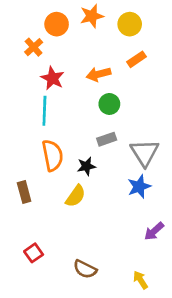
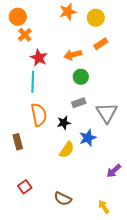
orange circle: (57, 24) -> (18, 17), moved
blue star: (139, 187) -> (88, 138), moved
yellow semicircle: (76, 196) -> (67, 150), moved

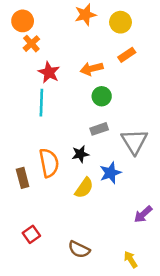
orange semicircle: (39, 115) -> (49, 163), moved

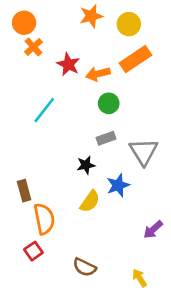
orange rectangle: (127, 55) -> (136, 59), size x1.6
red star: (49, 72) -> (68, 64), moved
cyan line: (41, 103) -> (44, 110), turned 36
orange semicircle: (49, 163) -> (44, 219), moved

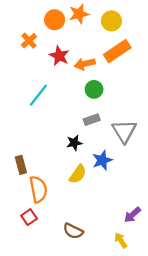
orange circle: (24, 23) -> (55, 20), moved
purple arrow: (153, 230) -> (132, 215), moved

